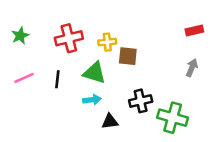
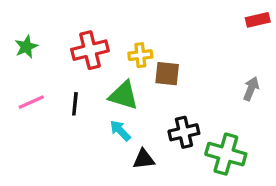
red rectangle: (194, 31) -> (258, 20), moved
cyan arrow: (92, 100) -> (120, 131), turned -126

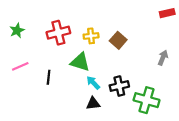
brown square: (167, 74) -> (118, 40), moved, turned 35
black line: (75, 104) -> (49, 77), moved
cyan arrow: (120, 131) -> (93, 83), moved

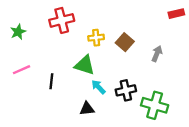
red cross: (58, 33) -> (62, 20), moved
gray arrow: (163, 58) -> (157, 54), moved
black triangle: (93, 103) -> (87, 109), moved

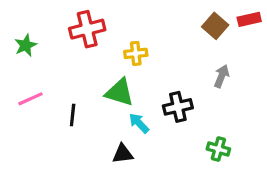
brown square: (125, 42) -> (215, 26), moved
black cross: (126, 90) -> (178, 107), moved
green cross: (155, 105) -> (218, 149), size x0.6

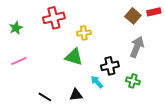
gray arrow: (222, 76) -> (137, 47), size x1.5
black line: (73, 115) -> (45, 97), moved, turned -64
cyan arrow: (139, 123) -> (97, 82), moved
green cross: (218, 149) -> (133, 81), moved

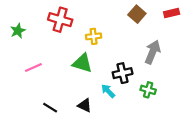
brown square: (133, 16) -> (137, 14), moved
red cross: (54, 18) -> (60, 20), turned 30
pink line: (19, 61) -> (33, 68), moved
black triangle: (76, 95) -> (85, 105), turned 32

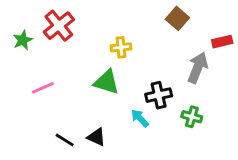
red rectangle: (172, 13) -> (222, 42), moved
red cross: (60, 20) -> (59, 26), moved, turned 35
black triangle: (85, 105) -> (96, 137), moved

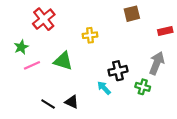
brown square: (177, 18) -> (132, 14), turned 35
green star: (23, 40) -> (21, 47), moved
gray arrow: (198, 68) -> (157, 63), moved
green triangle: (107, 82) -> (63, 61), moved

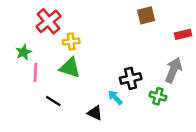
yellow cross: (90, 35) -> (71, 42), moved
pink line: (32, 65) -> (35, 72), turned -63
black triangle: (72, 102) -> (95, 113), moved
black line: (48, 104) -> (53, 101), moved

